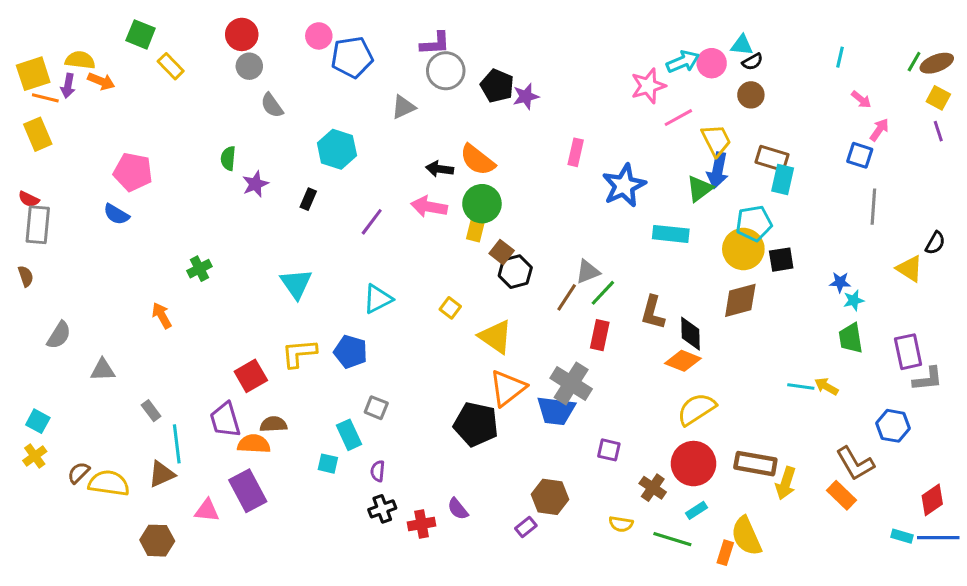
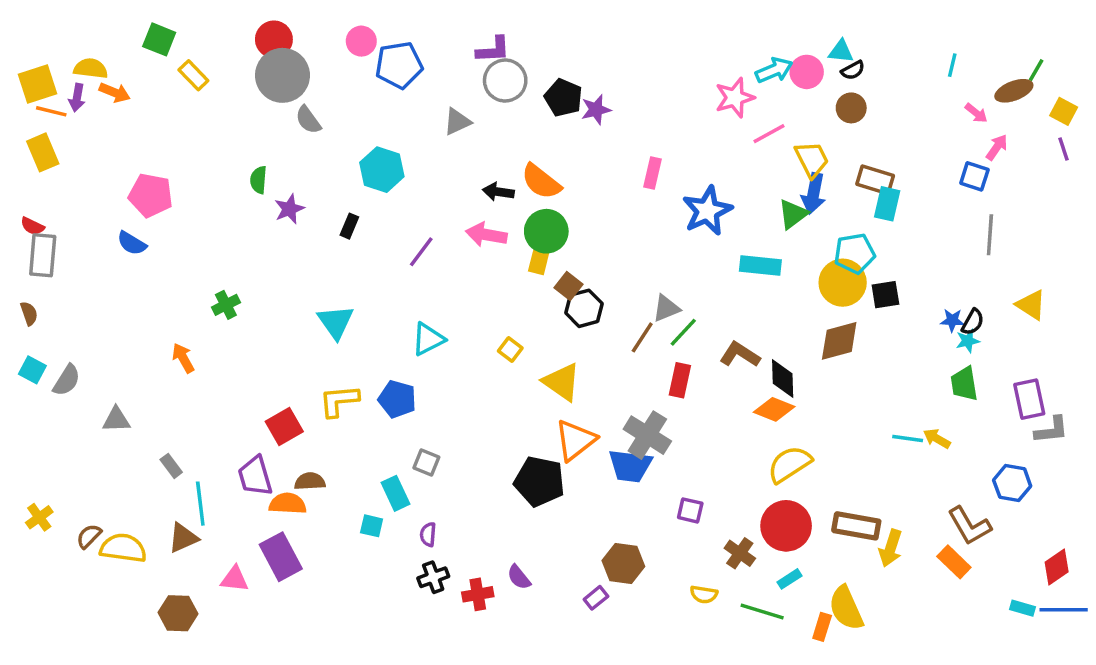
brown ellipse: (937, 63) -> (1014, 91), moved
gray circle: (249, 66) -> (282, 75), size x1.8
black semicircle: (935, 243) -> (973, 322), moved
brown L-shape: (653, 312) -> (740, 355), turned 108
cyan square: (38, 421) -> (32, 370), moved

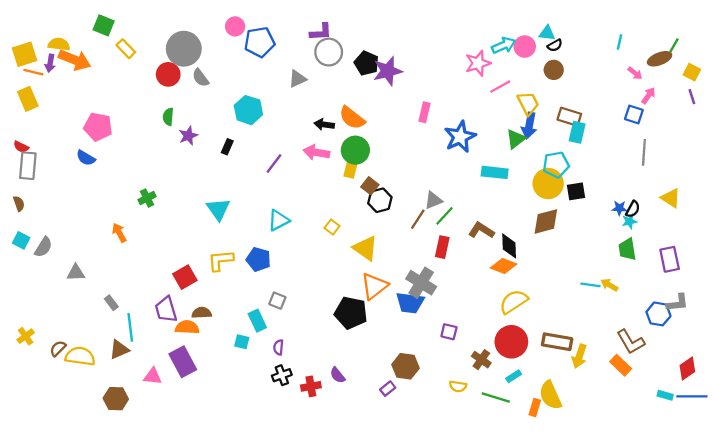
red circle: (274, 39) -> (168, 74), moved
orange arrow: (115, 92) -> (75, 60), size x1.6
purple star: (596, 110) -> (388, 71), size x1.5
gray L-shape: (1052, 430) -> (677, 303), moved

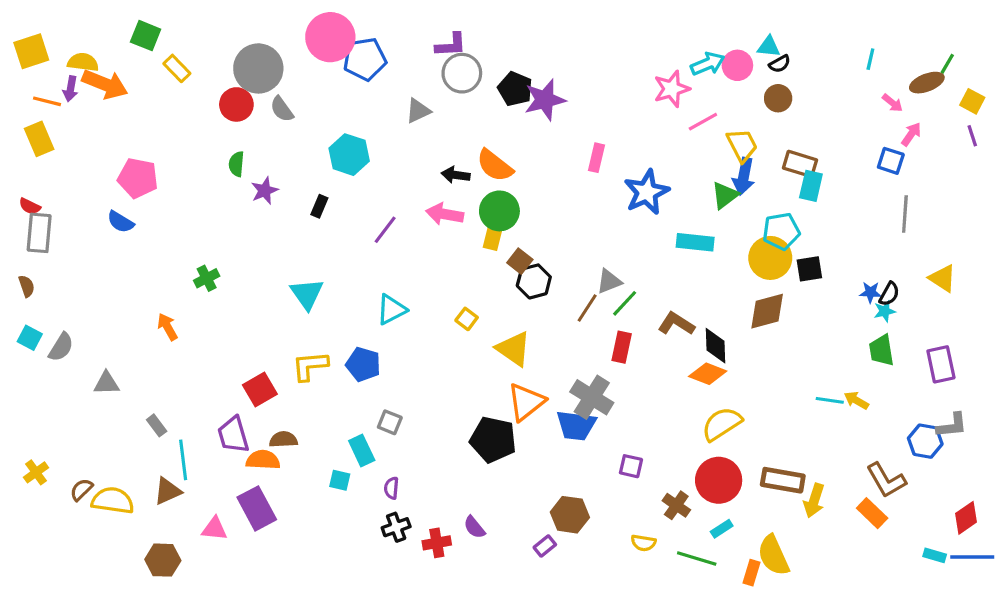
pink circle: (235, 26) -> (330, 37), size x1.8
yellow square: (24, 54) -> (31, 51), moved

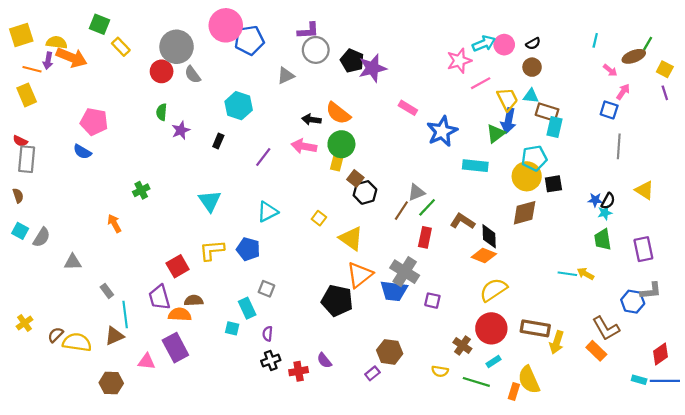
cyan triangle: (769, 47) -> (531, 96), moved
pink rectangle: (596, 158) -> (408, 108), turned -72
purple square: (631, 466) -> (432, 301), moved

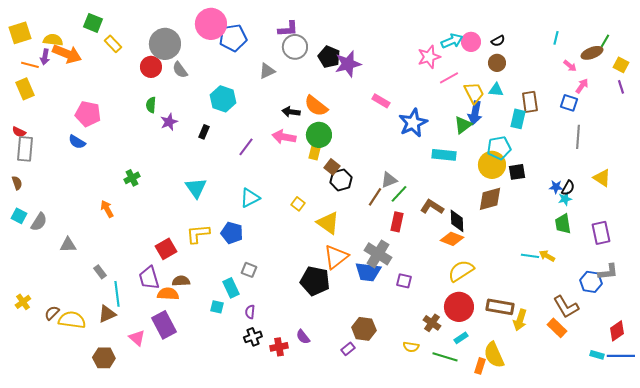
brown rectangle: (547, 112) -> (530, 102), moved, turned 65
pink triangle: (147, 362) -> (137, 338), turned 36

